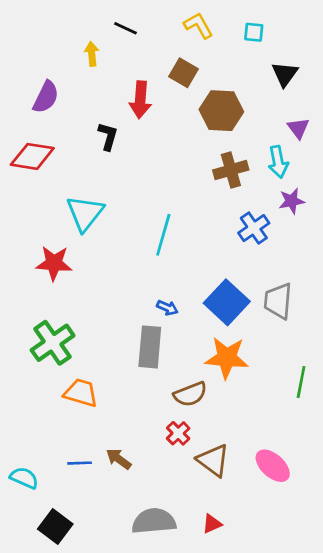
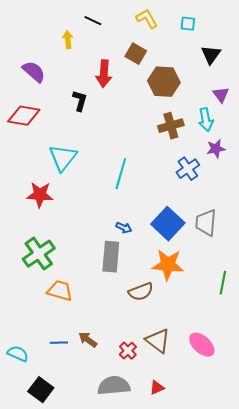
purple semicircle: (46, 97) -> (34, 72), turned -75
red cross: (178, 433) -> (128, 351), moved

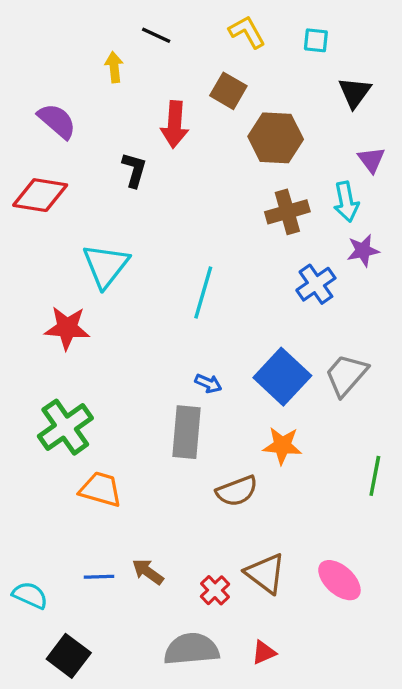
gray trapezoid: (206, 223) -> (346, 375), turned 36
orange star: (168, 265) -> (282, 446), size x0.7

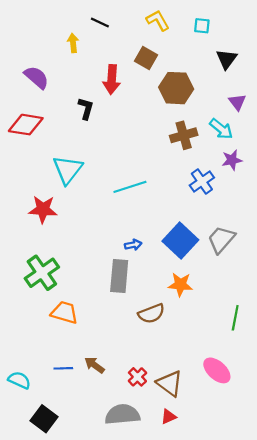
cyan arrow: (346, 202) -> (221, 129), turned -40
cyan line: (203, 293) -> (130, 187), turned 56
blue arrow: (208, 383) -> (133, 245), turned -35
green line: (375, 476) -> (235, 318), moved
brown triangle: (265, 573) -> (170, 383), moved

